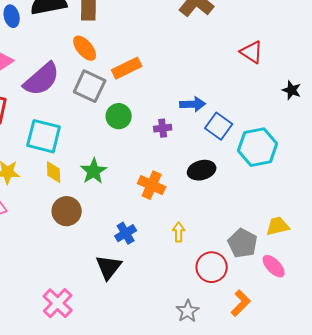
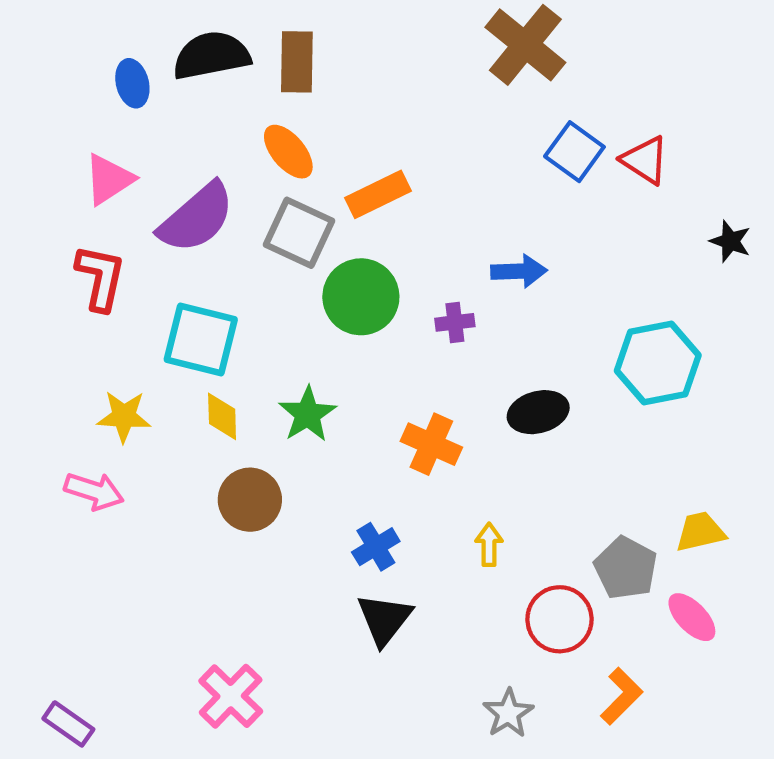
green circle: (119, 116) -> (361, 297), size x1.4
blue square: (219, 126) -> (574, 152), moved
black triangle: (109, 267) -> (384, 619), moved

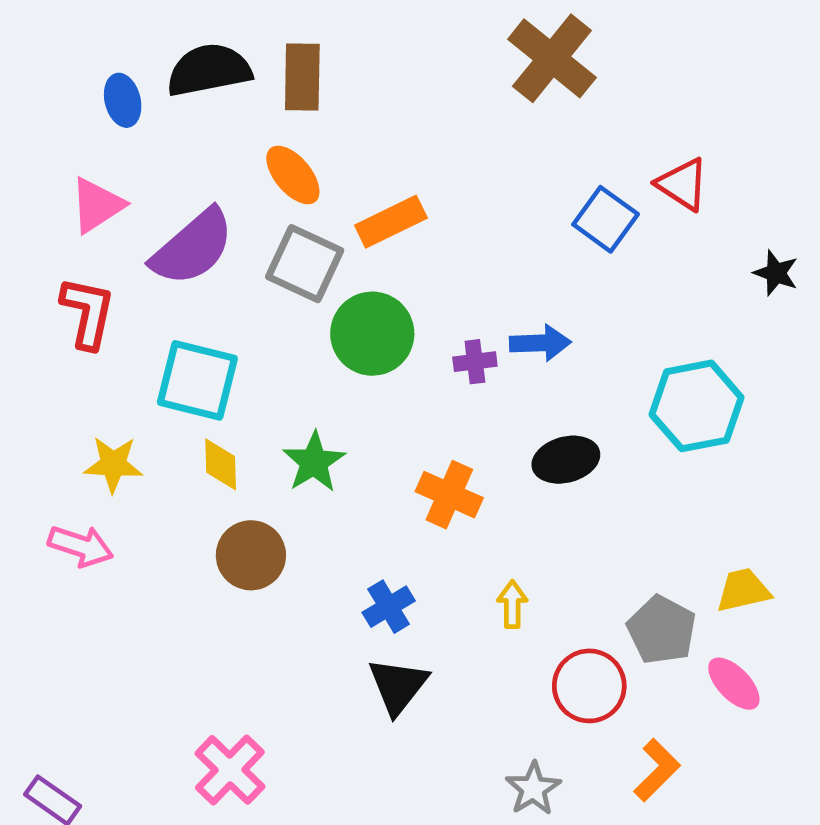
blue square: (574, 152) -> (606, 219), moved
blue arrow: (519, 271) -> (540, 343), moved

